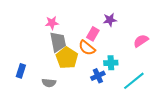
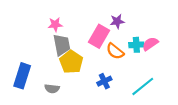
pink rectangle: (93, 34) -> (99, 36), size x1.5
orange semicircle: (87, 48) -> (115, 51), moved
cyan cross: (111, 63) -> (136, 45), moved
blue rectangle: (21, 71) -> (22, 76), size x1.6

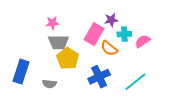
gray trapezoid: (62, 45) -> (59, 42), turned 100
cyan cross: (136, 45) -> (124, 34), moved
blue cross: (104, 81) -> (99, 77), size x1.5

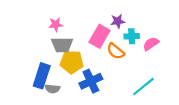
yellow pentagon: (68, 58) -> (72, 62), turned -30
blue rectangle: (21, 72) -> (42, 76), moved
blue cross: (99, 77) -> (91, 81), moved

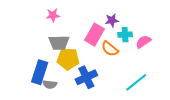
pink star: (56, 24) -> (53, 15), moved

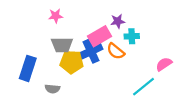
pink rectangle: (95, 35) -> (100, 36), turned 30
pink semicircle: (143, 42) -> (164, 64), moved
blue rectangle: (40, 72) -> (28, 68), moved
blue cross: (86, 77) -> (91, 51), moved

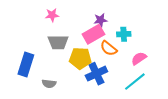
purple star: (118, 21) -> (101, 20), moved
blue cross: (91, 51) -> (96, 74), moved
yellow pentagon: (72, 62) -> (80, 58), moved
pink semicircle: (164, 64) -> (139, 58), moved

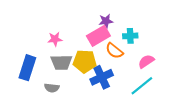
pink star: (52, 15) -> (55, 39), moved
gray trapezoid: (58, 42) -> (61, 62), moved

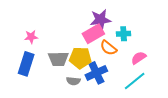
purple star: (106, 21) -> (100, 20), size x1.5
pink star: (55, 39) -> (31, 37), moved
gray semicircle: (52, 88) -> (73, 81), moved

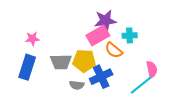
pink semicircle: (139, 58) -> (152, 69), moved, turned 112

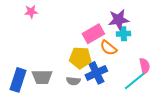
purple star: (105, 21) -> (119, 20), moved
pink star: (32, 39) -> (31, 12), moved
gray trapezoid: (61, 62) -> (42, 77), moved
blue rectangle: (27, 67) -> (18, 80), moved

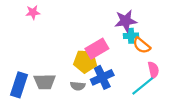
pink rectangle: (93, 34) -> (97, 49), moved
orange semicircle: (108, 48) -> (142, 45), moved

